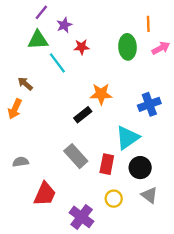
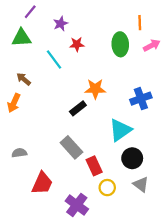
purple line: (41, 12) -> (30, 12), moved
green triangle: (38, 40) -> (21, 38), moved
red rectangle: (107, 164) -> (94, 166), moved, turned -36

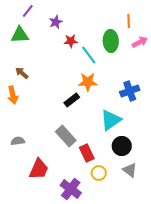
cyan line: (54, 59) -> (89, 55), moved
orange arrow: (14, 103) -> (13, 95), turned -36

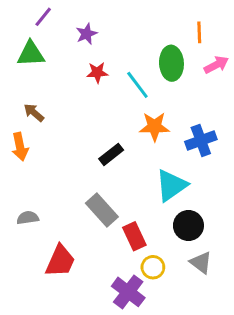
red star: (71, 41) -> (97, 72), moved
orange star: (88, 82) -> (154, 127), moved
purple cross: (71, 189) -> (128, 292), moved

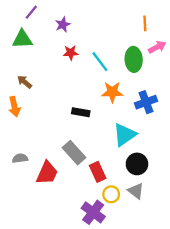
green ellipse: (171, 63) -> (134, 59), moved
black rectangle: (111, 154) -> (81, 112), turned 48
red trapezoid: (60, 261) -> (47, 173), moved
gray triangle: (201, 263) -> (136, 191), moved

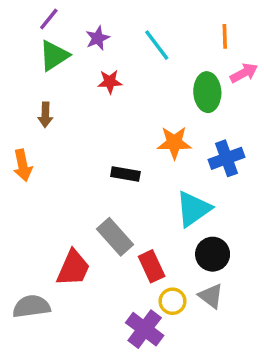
green triangle: (22, 39) -> (54, 56), moved, turned -30
cyan line: (100, 62) -> (157, 45), moved
brown arrow: (25, 82) -> (45, 115), moved, turned -128
gray semicircle: (20, 158) -> (31, 306), moved, size x1.5

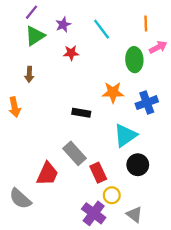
gray triangle: (211, 296) -> (134, 214), moved
gray semicircle: (31, 306) -> (20, 199), turned -130

